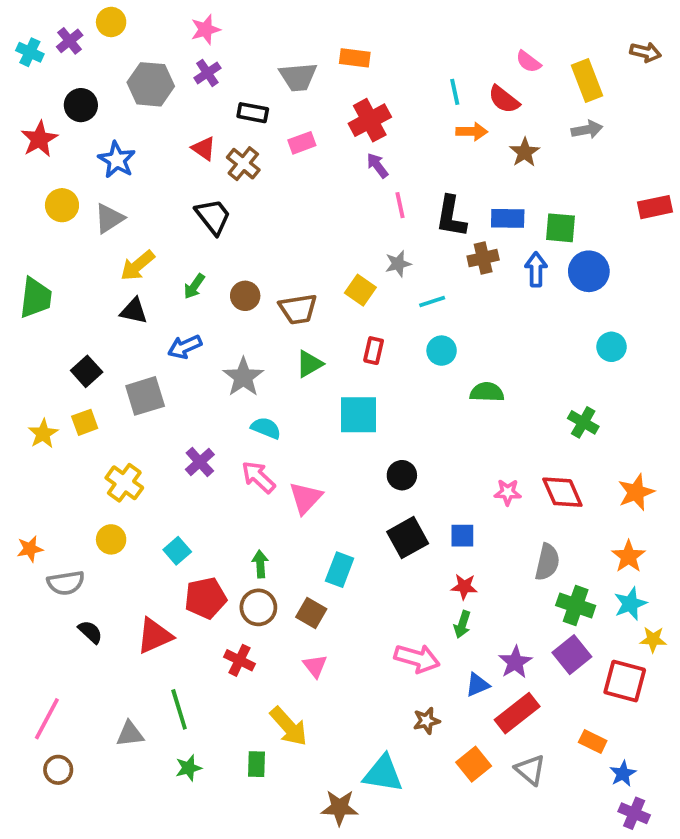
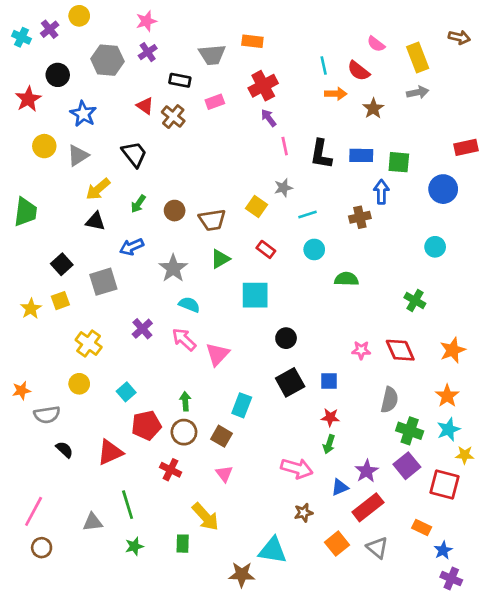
black trapezoid: (213, 216) -> (134, 154), moved
brown cross: (483, 258) -> (360, 217), moved
blue circle: (589, 271) -> (443, 189), moved
red rectangle: (374, 351) -> (266, 249), turned -66

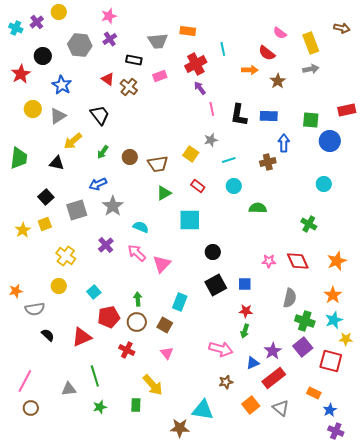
cyan line: (324, 65) -> (223, 49), moved
green square: (399, 162) -> (311, 120), moved
black triangle: (95, 221) -> (57, 163), moved
gray star: (173, 268) -> (113, 206), moved

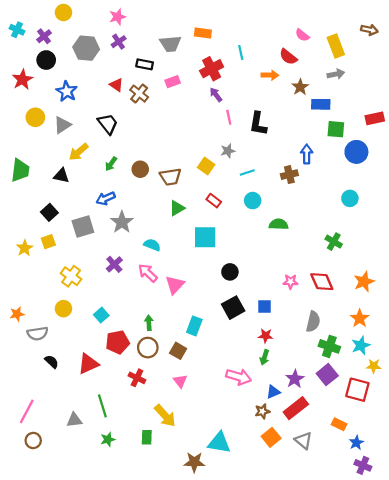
purple cross: (37, 22) -> (44, 36), moved
blue rectangle: (269, 116) -> (321, 104), moved
brown star: (226, 382) -> (262, 411), moved

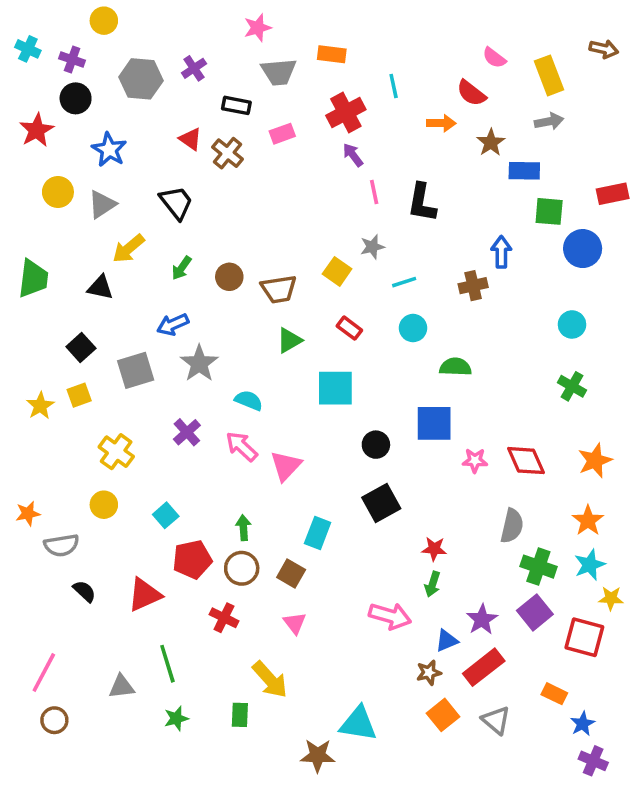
pink star: (118, 17) -> (258, 28), moved
purple cross: (44, 36) -> (72, 59), turned -32
green cross: (334, 242) -> (572, 386), moved
blue square: (265, 306) -> (434, 423), moved, size x1.6

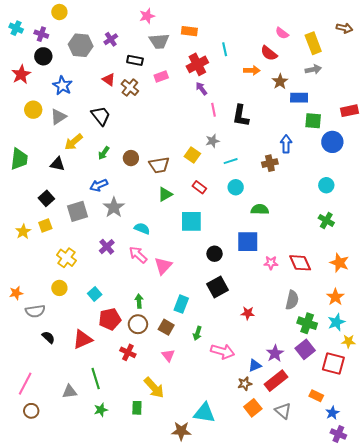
orange star: (595, 461) -> (339, 263), turned -30
green arrow: (432, 584) -> (197, 333), moved

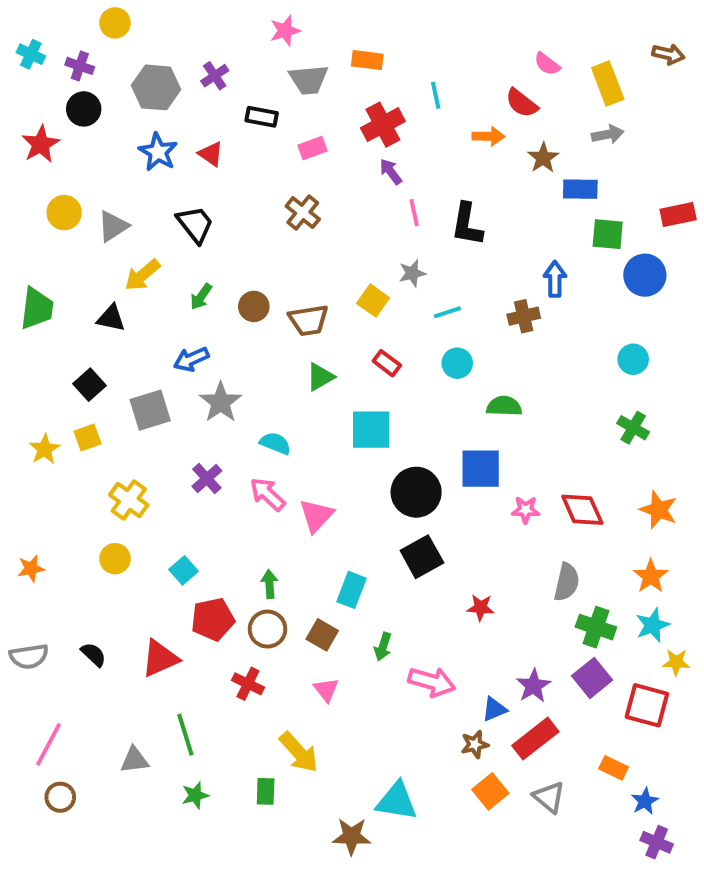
blue star: (62, 86) -> (158, 152), moved
brown cross: (130, 88) -> (303, 213), moved
black circle: (215, 254) -> (416, 492), size x1.6
gray semicircle: (35, 311) -> (29, 656), moved

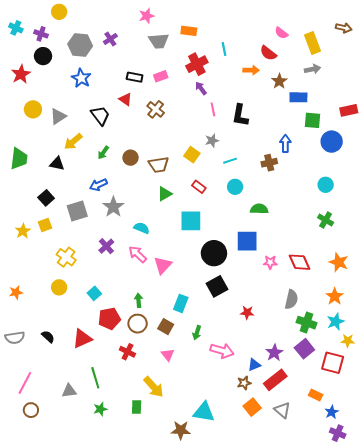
black rectangle: (262, 117) -> (135, 77), moved
red triangle: (211, 154) -> (125, 99), moved

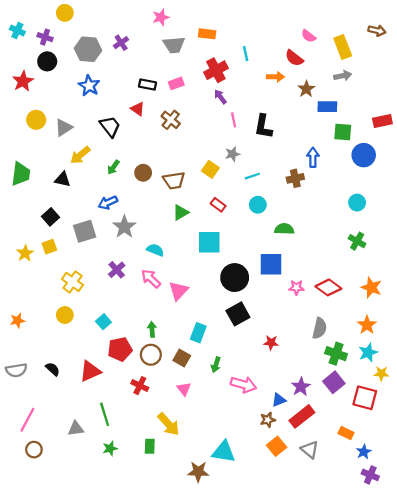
red diamond: (299, 262) -> (328, 287), turned -30

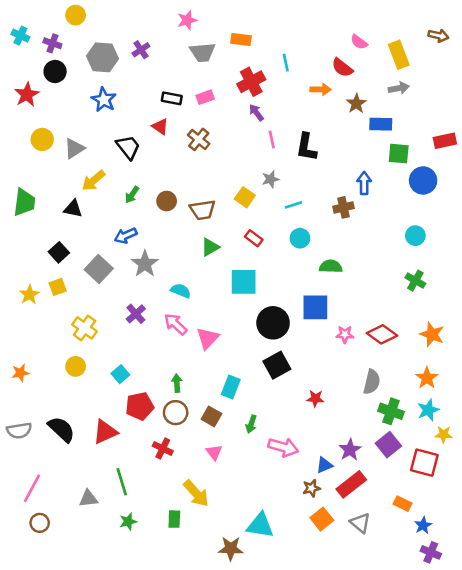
gray square: (85, 231) -> (99, 269), turned -30
black semicircle: (53, 369) -> (61, 429), size x1.6

